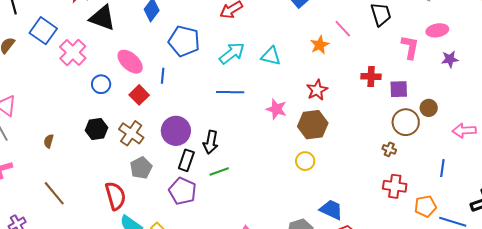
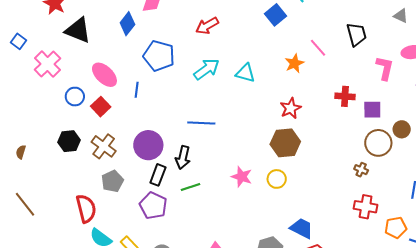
blue square: (43, 31) -> (19, 41), size x0.6
blue line: (230, 92) -> (201, 123), moved
red square: (139, 95) -> (101, 107), moved
pink star: (276, 109) -> (242, 177), moved

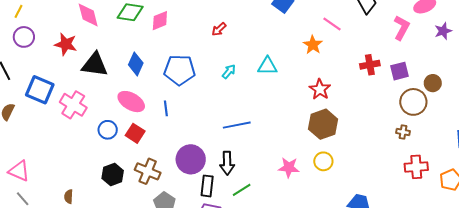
blue diamond: (127, 24) -> (136, 64), moved
red arrow: (207, 26) -> (219, 29), size x0.7
blue square: (19, 41) -> (40, 90), size x1.8
pink L-shape: (385, 68) -> (402, 28), turned 30
cyan arrow: (207, 69) -> (229, 72), size x0.6

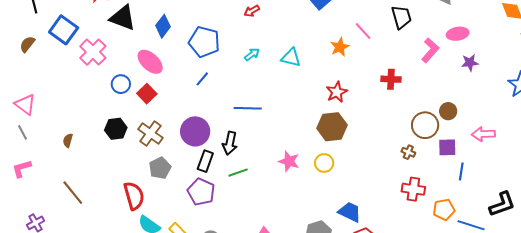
purple square: (400, 71) -> (447, 147), moved
blue line: (166, 108) -> (202, 79), moved, turned 35

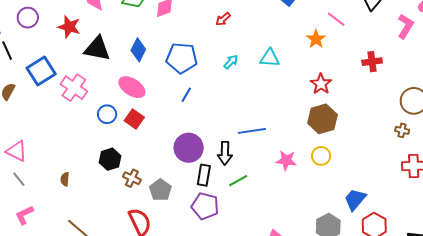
blue square: (64, 30) -> (41, 71), turned 32
blue line: (248, 108) -> (252, 131), moved
brown cross: (150, 133) -> (132, 178), moved, size x0.7
blue trapezoid: (350, 212) -> (355, 200), turned -65

